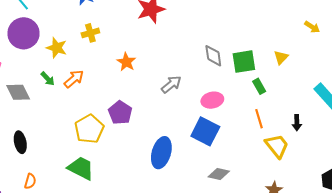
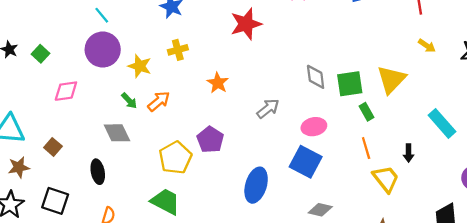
yellow triangle: (281, 57) -> (391, 80), size x1.8
gray diamond: (18, 92) -> (117, 133), moved

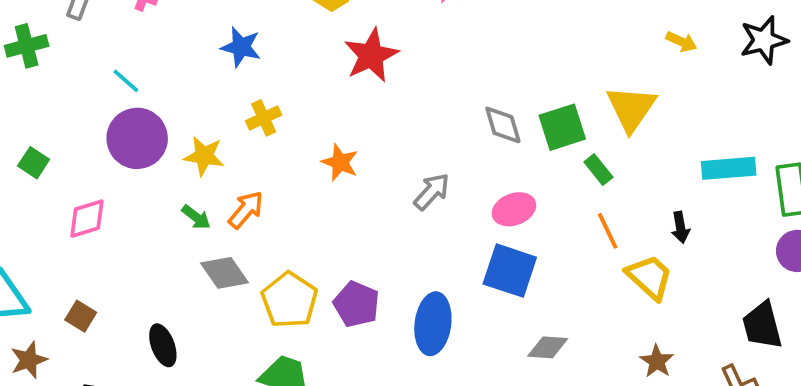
cyan rectangle: (442, 123) -> (729, 168), turned -44
gray diamond: (117, 133) -> (225, 273), moved
purple pentagon: (210, 140) -> (356, 304), moved

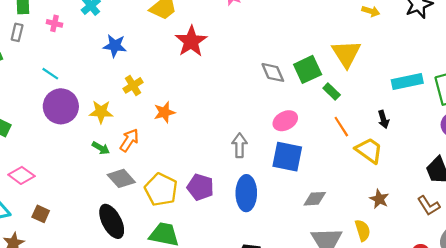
orange star: (340, 162) -> (164, 112), moved, turned -30
gray arrow: (432, 192) -> (240, 145), moved, turned -35
pink diamond: (87, 219) -> (21, 175), moved, turned 60
black ellipse: (163, 345) -> (112, 221), moved, size x1.4

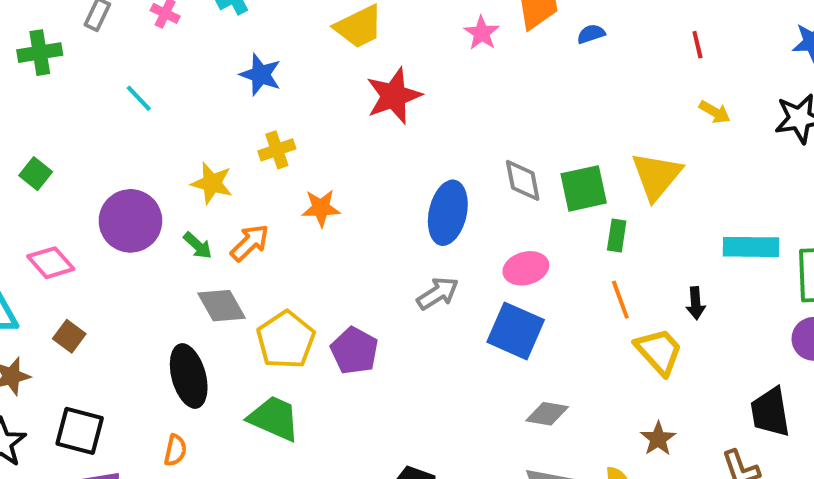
green rectangle: (332, 92) -> (617, 236), turned 42
purple circle: (61, 106) -> (130, 221), moved
gray arrow: (240, 145) -> (438, 293), turned 45
blue ellipse: (246, 193) -> (448, 213), moved

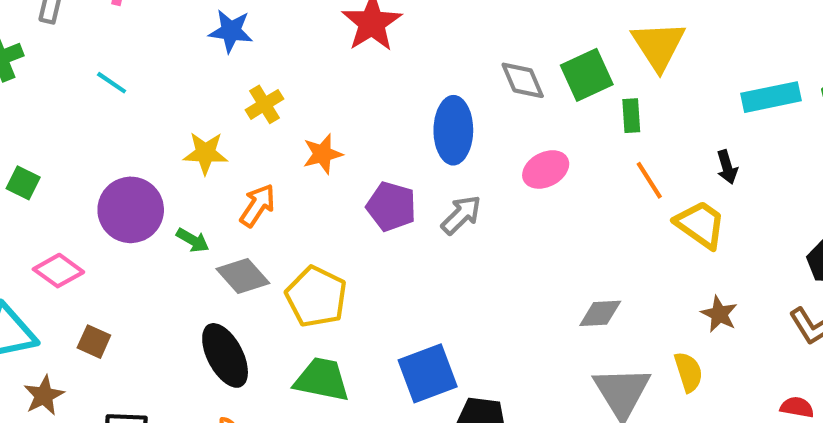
green arrow: (198, 246) -> (193, 240), moved
blue square: (516, 331) -> (428, 373), moved, turned -32
purple pentagon: (354, 351) -> (391, 206), moved

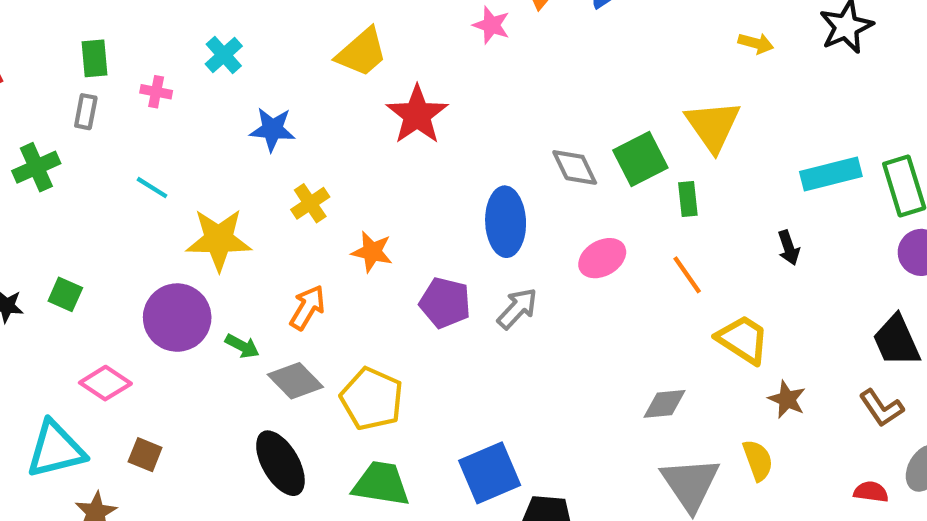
yellow star: (205, 153) -> (219, 240), moved, size x1.4
orange star: (322, 154) -> (372, 252), turned 30
orange line: (649, 180) -> (687, 275), moved
yellow trapezoid: (700, 224) -> (743, 339), moved

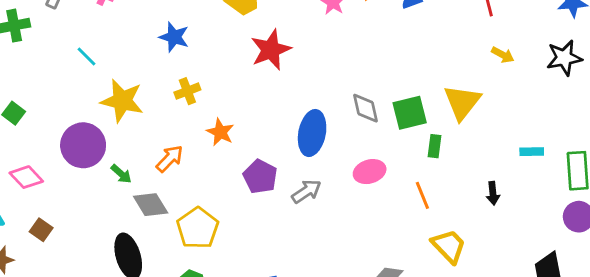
cyan rectangle: (831, 174) -> (532, 152), size x0.6

